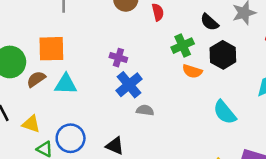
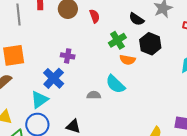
cyan triangle: (66, 84) -> (40, 100), moved, turned -30
blue cross: (129, 85) -> (54, 78), moved
cyan semicircle: (225, 112) -> (115, 84), moved

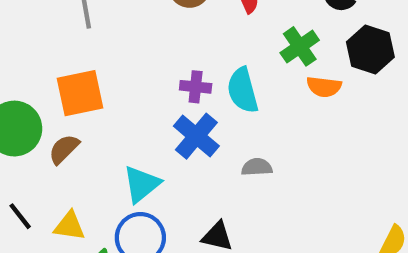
blue cross: (54, 78) -> (196, 136), moved
cyan semicircle: (115, 84) -> (243, 90), moved, turned 35

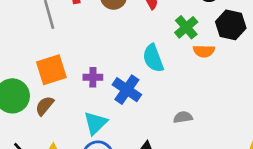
purple cross: (196, 87) -> (93, 77), moved
gray semicircle: (257, 167) -> (183, 117), moved

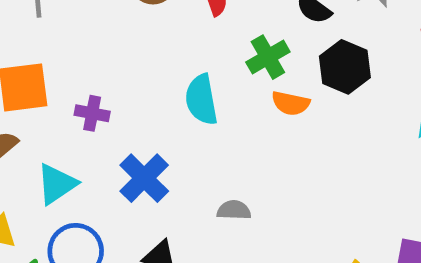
blue cross: (127, 90) -> (144, 178), moved
cyan triangle: (95, 123) -> (57, 184), moved

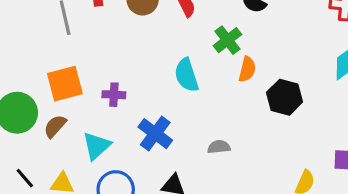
black hexagon: (345, 67) -> (285, 97), moved
orange semicircle: (291, 103) -> (247, 69), turned -80

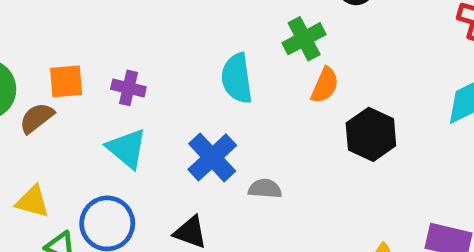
orange square: (65, 84) -> (66, 81), moved, size x0.7
blue cross: (155, 134) -> (212, 157), moved
cyan triangle: (97, 146) -> (127, 148), moved, turned -48

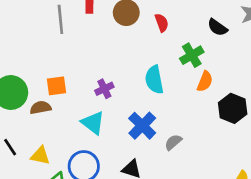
purple cross: (128, 88) -> (104, 89), moved, turned -36
brown semicircle: (37, 118) -> (41, 108), turned 30
gray semicircle: (265, 189) -> (173, 142), turned -42

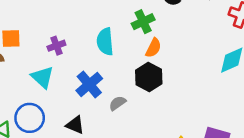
black hexagon: (233, 108) -> (149, 77), moved

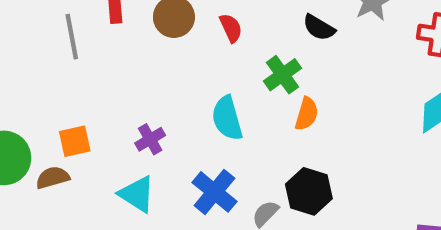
black hexagon: (149, 77) -> (309, 191), moved

